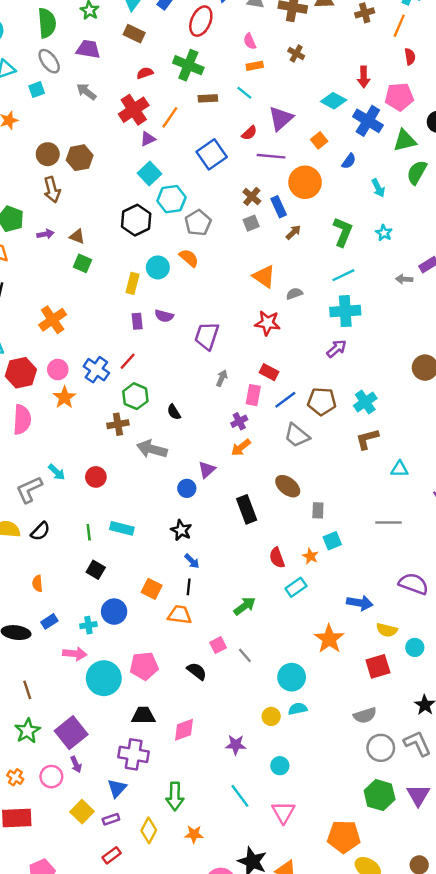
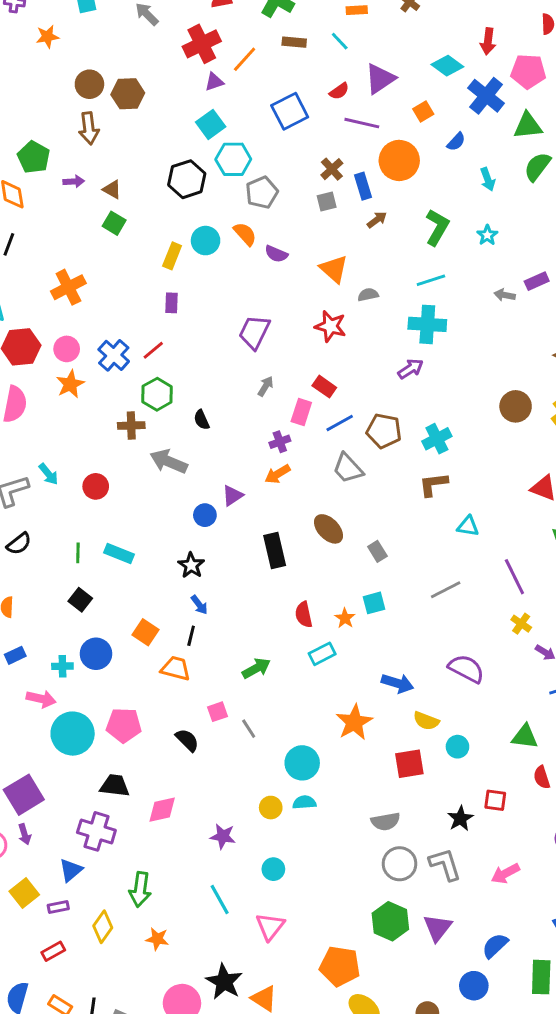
purple semicircle: (164, 316) -> (276, 254), moved
gray rectangle: (318, 510) -> (377, 551), moved, turned -42
gray line: (388, 523) -> (446, 590), turned -35

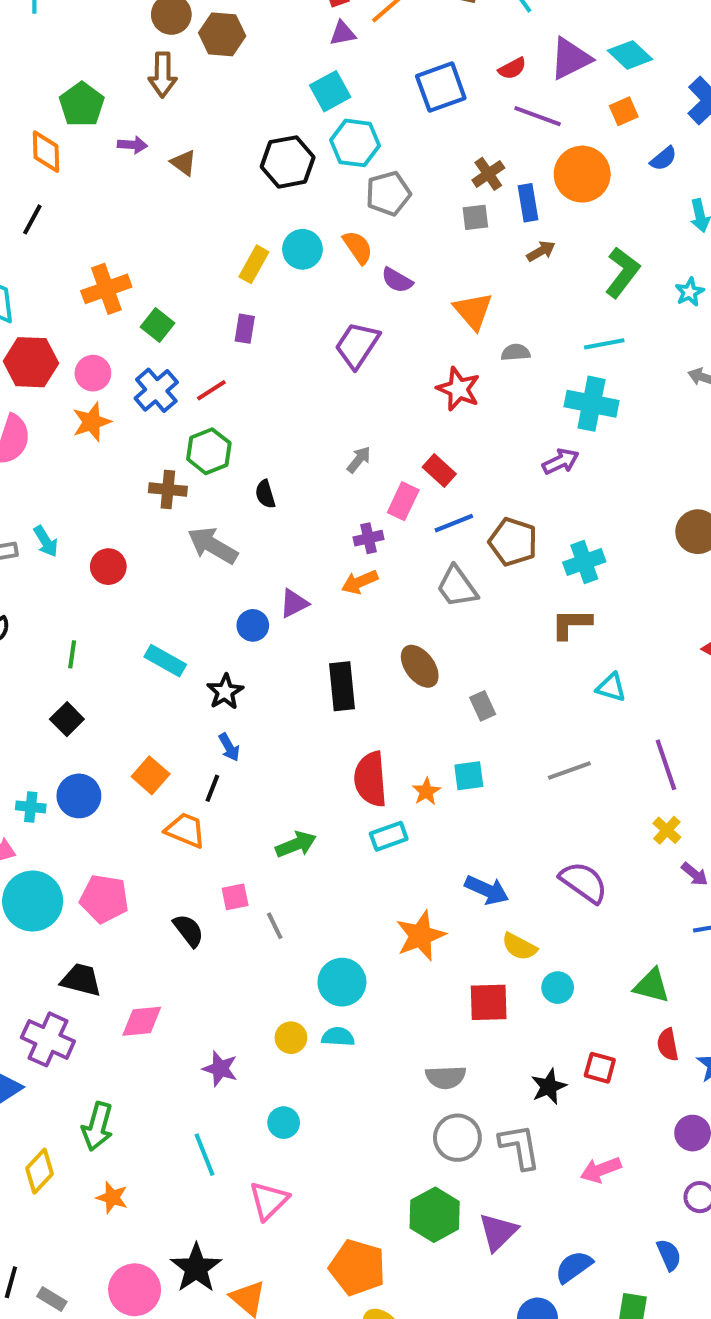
cyan diamond: (447, 66) -> (630, 55), moved
green square: (114, 223) -> (157, 325), moved
purple trapezoid: (254, 332) -> (357, 345), moved
cyan rectangle: (119, 553) -> (165, 661), moved
red semicircle: (304, 615) -> (370, 779), size x1.5

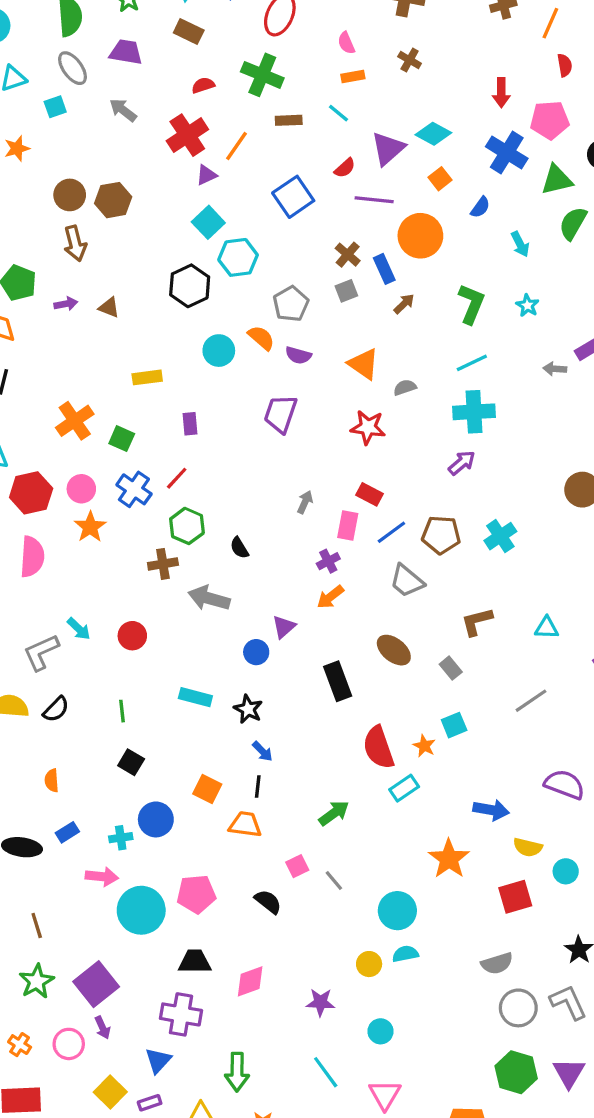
gray pentagon: (388, 193) -> (291, 304), moved
yellow rectangle: (254, 264) -> (147, 377), moved, turned 68
brown L-shape: (571, 624) -> (477, 622), moved

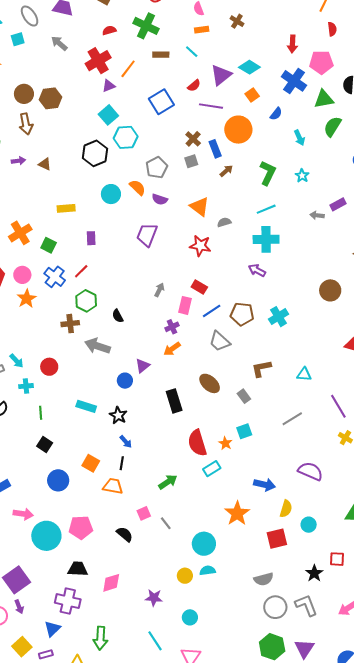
purple arrow: (462, 463) -> (257, 270), turned -114
cyan cross: (121, 838) -> (26, 386), moved
yellow semicircle: (528, 847) -> (286, 509), turned -90

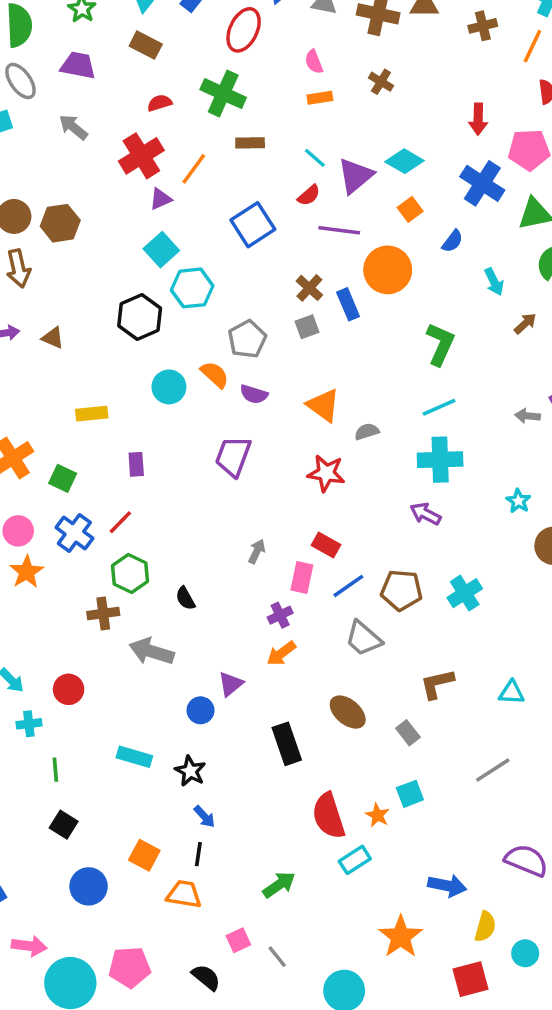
cyan line: (192, 52) -> (315, 158), moved
brown arrow: (226, 171) -> (525, 323), moved
cyan star: (302, 176) -> (518, 501), moved

